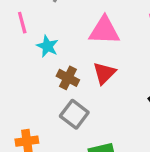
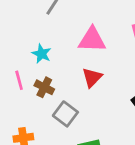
pink line: (22, 23) -> (19, 80), moved
brown cross: (68, 78) -> (44, 87), moved

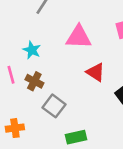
red triangle: (92, 78) -> (96, 72), moved, turned -42

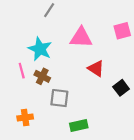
cyan star: (32, 50) -> (40, 49), size x1.5
gray square: (54, 106) -> (59, 98), turned -30

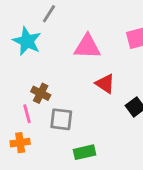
cyan star: (40, 49) -> (27, 41), moved
pink line: (22, 71) -> (27, 114), moved

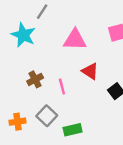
brown cross: (41, 93) -> (35, 79), turned 35
pink line: (27, 114) -> (62, 87), moved
gray square: (61, 119) -> (47, 116), moved, turned 36

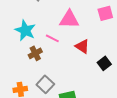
cyan star: (23, 35) -> (25, 30), moved
pink line: (62, 87) -> (52, 38), moved, turned -48

